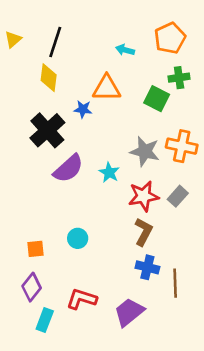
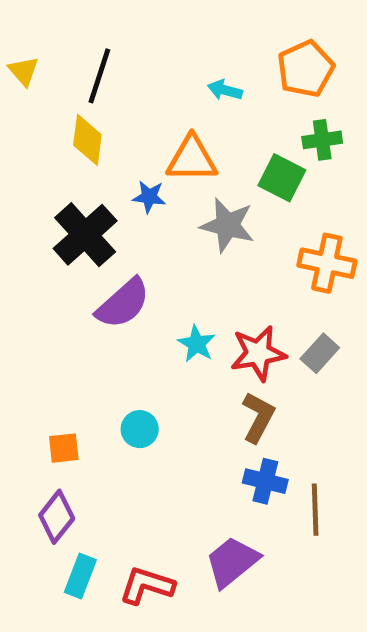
yellow triangle: (13, 39) -> (23, 71), turned -30
gray star: (145, 151) -> (227, 225), moved
cyan star: (109, 172) -> (197, 344), moved
red L-shape: (82, 299) -> (147, 586), moved

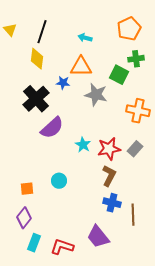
cyan arrow: (225, 90) -> (85, 38), moved
purple trapezoid: (232, 562) -> (98, 237), turned -90

